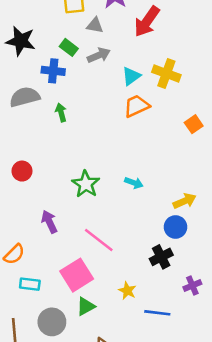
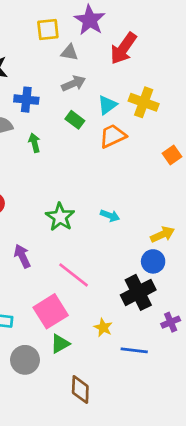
green rectangle: (69, 47) -> (75, 120), moved
black cross: (161, 257) -> (138, 292), size x1.4

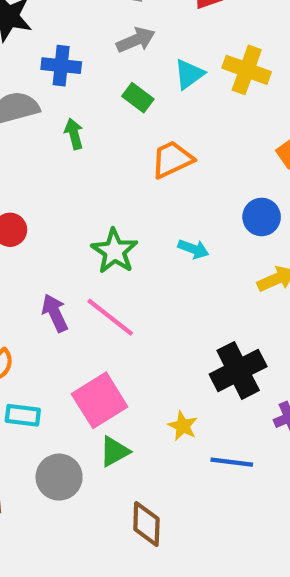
orange trapezoid: (113, 136) -> (172, 159), moved
blue circle: (153, 261) -> (262, 217), moved
pink line: (74, 275) -> (110, 317), moved

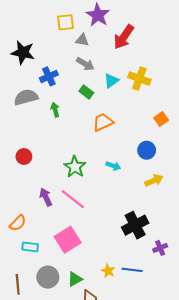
gray arrow: (136, 40) -> (85, 64), turned 54
blue cross: (61, 66) -> (49, 76), turned -30
yellow star: (183, 426) -> (108, 271), moved
green triangle: (114, 451) -> (75, 279), moved

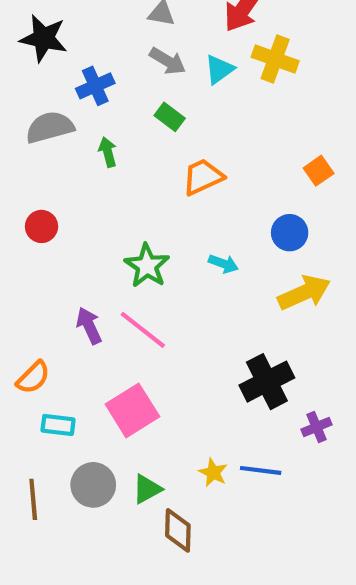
yellow cross: (139, 78) -> (275, 59), moved
cyan triangle: (111, 81) -> (219, 69), moved
red circle: (24, 156) -> (42, 226), moved
yellow arrow: (154, 180) -> (304, 293), size x1.4

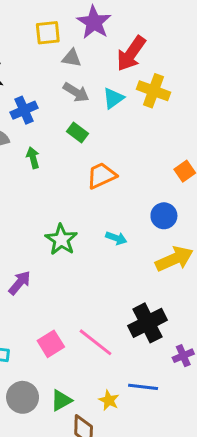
purple arrow: (89, 326) -> (20, 283), turned 65
pink line: (143, 330) -> (95, 342), moved
pink square: (132, 410) -> (51, 344), size x0.7
yellow star: (213, 472) -> (109, 400), moved

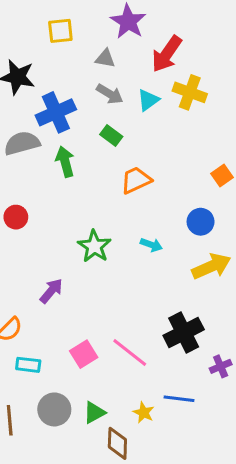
yellow square: (48, 33) -> (60, 31), moved
blue cross: (24, 110) -> (56, 112), size x1.4
green arrow: (33, 158) -> (65, 162), size x1.4

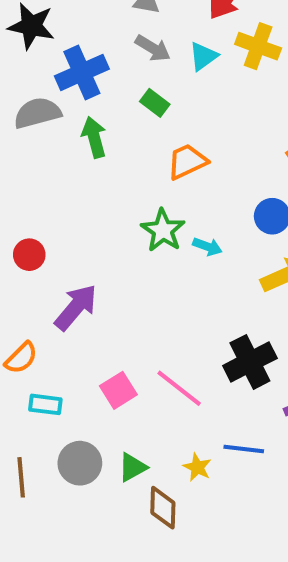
red circle: (16, 217) -> (29, 255), moved
green star: (94, 246) -> (163, 230), moved
purple arrow: (51, 291) -> (76, 307), size x1.4

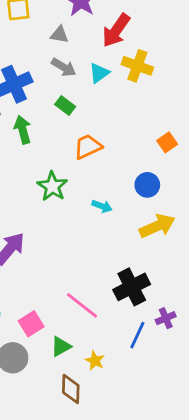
green star: (163, 230) -> (52, 186), moved
pink square: (118, 390) -> (31, 324), moved
blue line: (244, 449) -> (137, 335), moved, turned -72
green triangle: (133, 467) -> (61, 346), moved

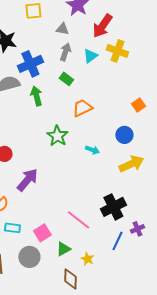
gray arrow: (64, 67) -> (65, 52), turned -102

